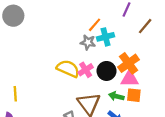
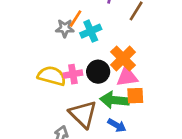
gray star: (88, 42) -> (65, 28), moved
pink cross: (86, 70) -> (73, 74), turned 32
green arrow: (116, 96) -> (114, 100), size x1.5

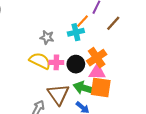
orange line: (75, 19) -> (82, 21), moved
gray star: (65, 28) -> (47, 37), moved
orange square: (135, 96) -> (101, 88), size x1.5

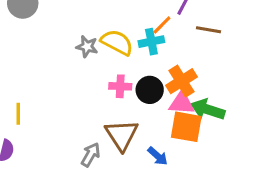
brown line: (113, 23) -> (208, 30), turned 56
gray star: (47, 37) -> (87, 47), moved
yellow semicircle: (40, 61) -> (117, 42), moved
green arrow: (84, 88) -> (208, 109), moved

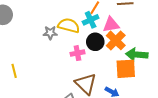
black circle: (150, 90) -> (95, 42), moved
pink triangle: (182, 103) -> (111, 25), moved
yellow line: (18, 114) -> (14, 71), moved

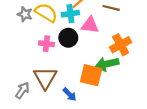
orange cross: (116, 40) -> (121, 45), moved
green arrow: (137, 55) -> (107, 64), turned -35

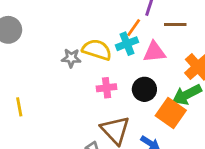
black circle: (68, 38) -> (144, 89), moved
orange square: (91, 75) -> (171, 113), turned 35

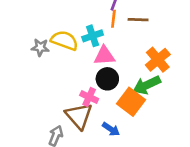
orange line: (134, 28) -> (113, 19), moved, turned -30
pink triangle: (154, 52) -> (104, 56), moved
pink cross: (107, 88) -> (89, 97), moved, turned 30

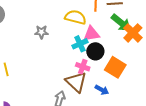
cyan cross: (93, 36) -> (80, 44), moved
yellow semicircle: (64, 40) -> (75, 17), moved
green arrow: (147, 85) -> (121, 23), moved, turned -110

